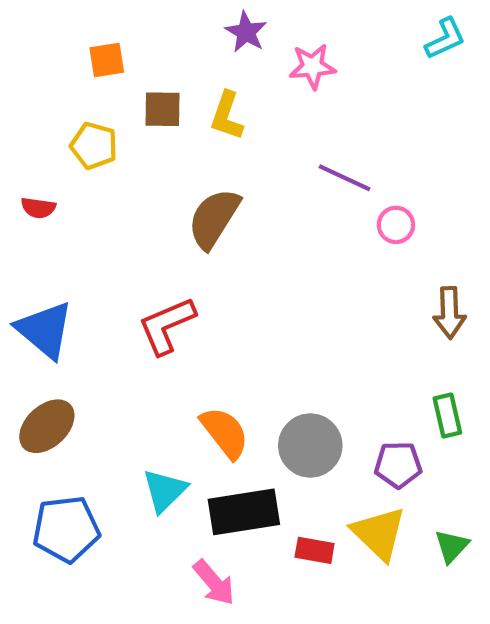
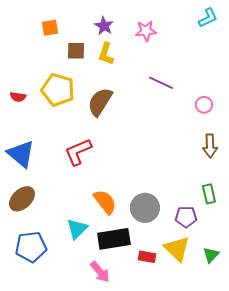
purple star: (246, 32) -> (104, 26), moved
yellow pentagon: (94, 146) -> (58, 90), moved, size x1.5
pink circle: (396, 225) -> (204, 105), moved

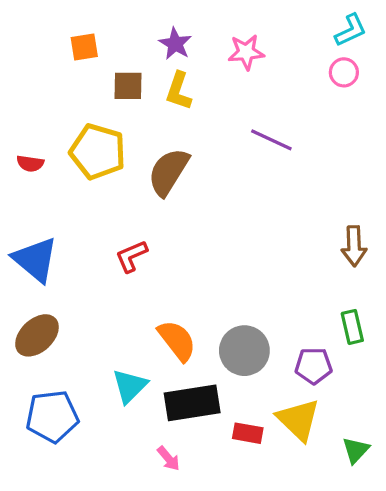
pink circle: (204, 105) -> (344, 72), moved
red L-shape: (78, 152) -> (131, 256), size x0.7
green triangle: (211, 255) -> (356, 450), moved
pink arrow: (100, 272) -> (169, 459), size x0.7

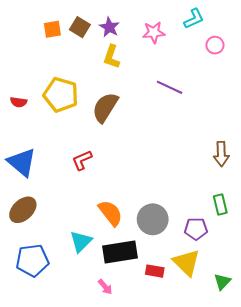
cyan L-shape: (351, 30) -> (194, 19), moved
brown square: (128, 86) -> (80, 27), moved, turned 30

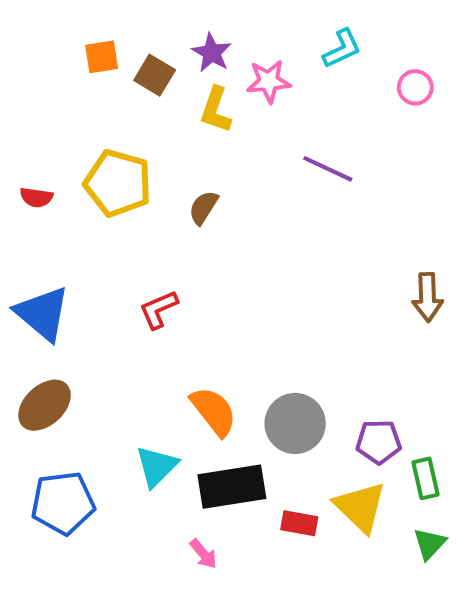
cyan L-shape: (194, 19) -> (342, 49), moved
brown square: (80, 27) -> (155, 75), moved
pink star: (154, 32) -> (269, 81), moved
brown semicircle: (105, 107) -> (203, 208), size x0.6
green rectangle: (220, 205) -> (425, 478), moved

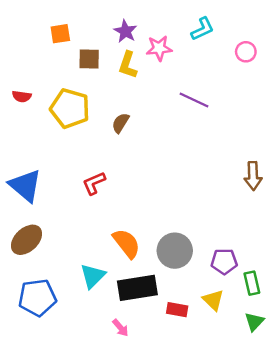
brown square: (155, 75) -> (89, 59), moved, turned -30
red semicircle: (36, 197) -> (22, 96), moved
yellow triangle: (360, 507) -> (213, 300), size x0.7

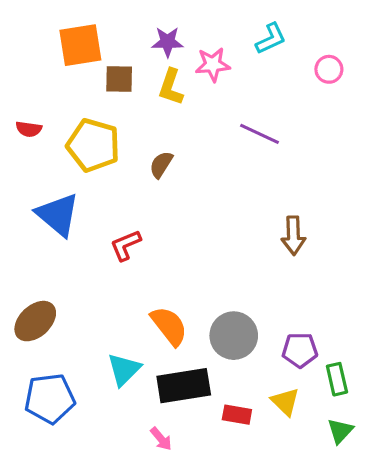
purple star: (125, 31) -> (168, 42), turned -30
orange square: (60, 34) -> (80, 45), size x1.6
brown arrow: (253, 176) -> (293, 236), moved
blue triangle: (25, 186) -> (58, 215), moved

